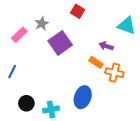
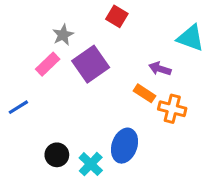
pink rectangle: (19, 35) -> (48, 64), moved
blue line: (12, 72) -> (18, 107), turned 32
black circle: (26, 103) -> (57, 155), moved
cyan cross: (51, 109) -> (91, 164), moved, turned -35

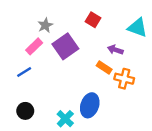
red square: (117, 16) -> (93, 20), moved
blue line: (18, 107) -> (24, 72), moved
black circle: (57, 155) -> (25, 111), moved

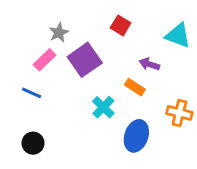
blue line: (24, 72) -> (32, 93), turned 56
orange cross: (124, 79) -> (179, 113), moved
blue ellipse: (90, 105) -> (136, 136), moved
cyan cross: (65, 119) -> (103, 107), moved

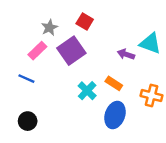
red square: (121, 25) -> (85, 22), moved
cyan triangle: (178, 35) -> (150, 43), moved
orange rectangle: (135, 87) -> (114, 83), moved

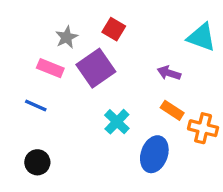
cyan triangle: (150, 43) -> (201, 37), moved
pink rectangle: (37, 51) -> (50, 68), turned 66
orange rectangle: (114, 83) -> (172, 110), moved

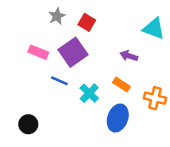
gray star: (67, 37) -> (57, 16), moved
blue line: (36, 105) -> (59, 81), moved
orange rectangle: (172, 110) -> (121, 84), moved

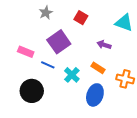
red square: (87, 22) -> (81, 18), moved
pink rectangle: (38, 52) -> (26, 52), moved
black circle: (28, 124) -> (32, 91), moved, size x1.5

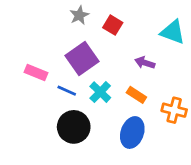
gray star: (46, 13) -> (79, 15), moved
cyan cross: (72, 75) -> (100, 92), moved
black circle: (32, 91) -> (74, 127), moved

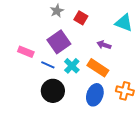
orange rectangle: (136, 95) -> (98, 68), size x1.5
orange cross: (174, 110) -> (125, 91), moved

